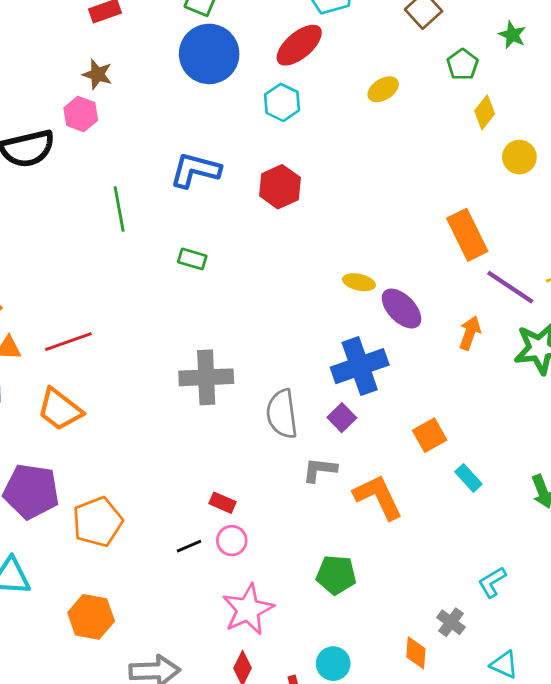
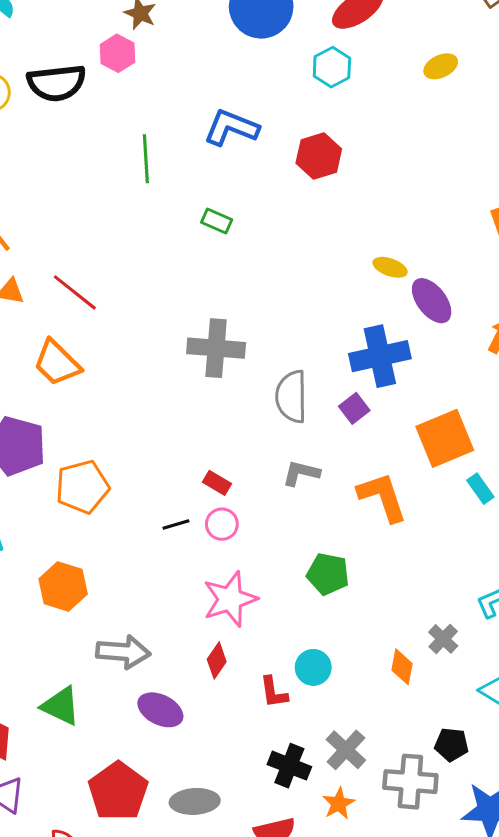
red line: (68, 342) -> (75, 292), turned 51
orange square: (430, 435) -> (445, 438), size x1.6
gray L-shape: (320, 470) -> (301, 473), moved

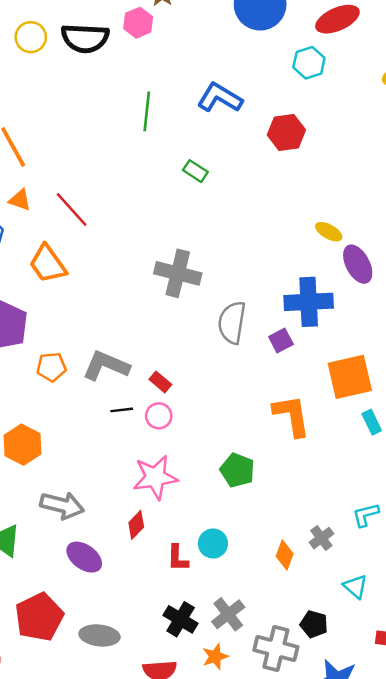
gray L-shape: (301, 473) -> (106, 366), moved, size x1.5
orange pentagon: (82, 487) -> (51, 367), size x0.7

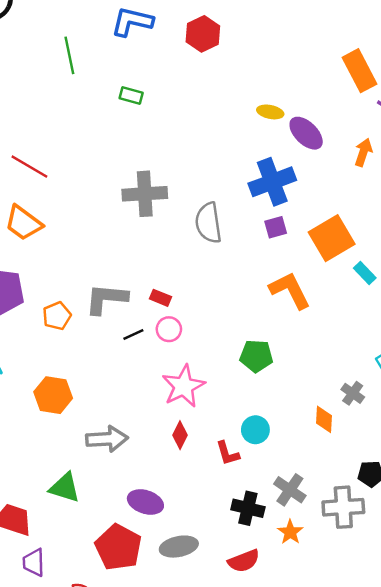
purple square: (281, 340) -> (276, 227), moved, turned 30
purple ellipse: (84, 557) -> (145, 502), moved

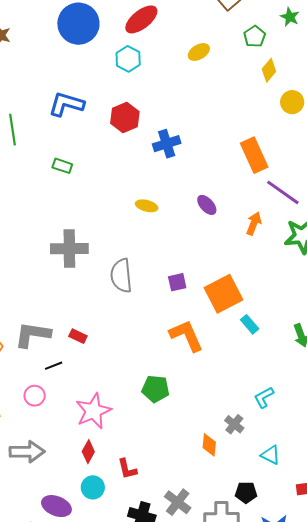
yellow ellipse: (270, 112) -> (147, 206), moved
purple ellipse: (306, 133) -> (207, 205), size x0.7
blue cross: (272, 182) -> (167, 144), moved, size x0.7
pink circle: (169, 329) -> (35, 396), moved
cyan circle: (255, 430) -> (93, 487), moved

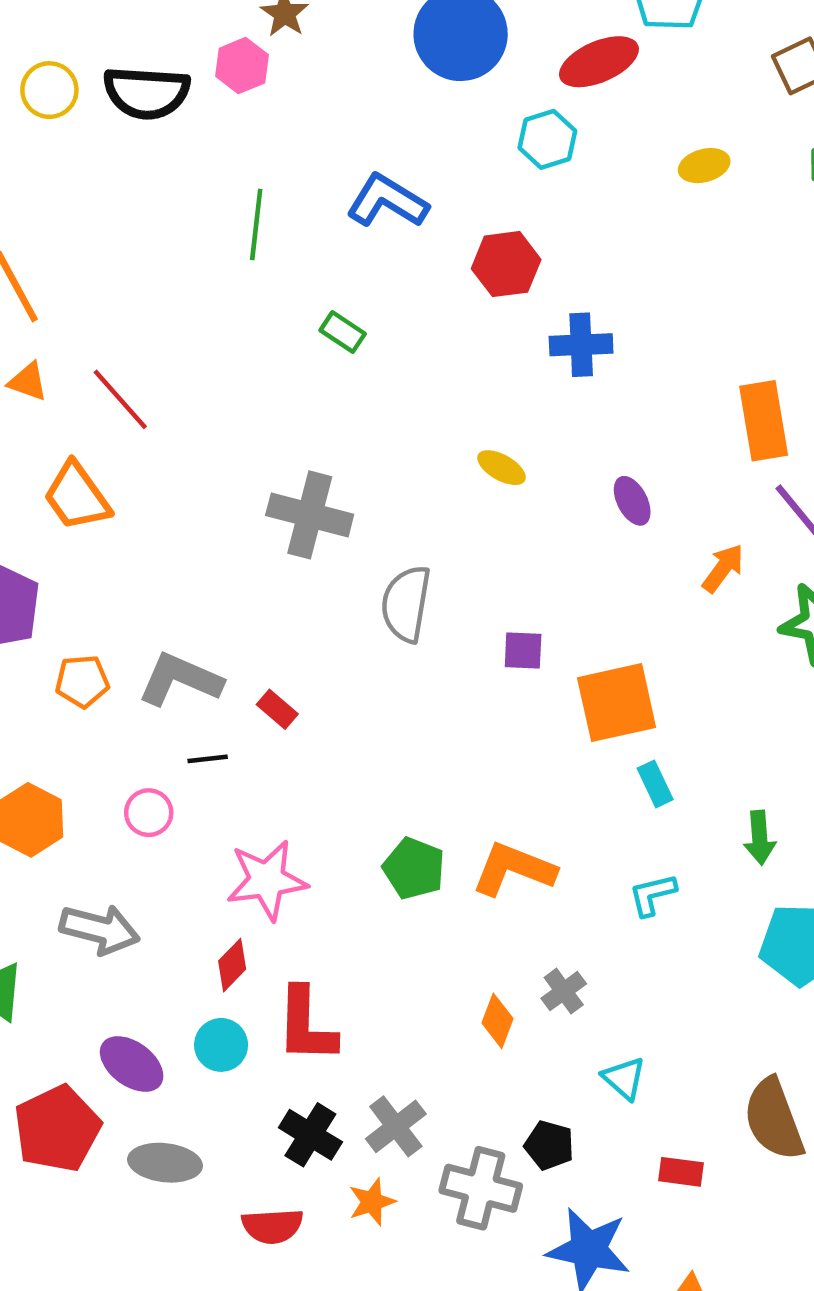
orange L-shape: (186, 336) -> (514, 869), moved, turned -60
cyan L-shape: (264, 397) -> (652, 895), moved
red L-shape: (127, 469) -> (306, 1025), size x1.6

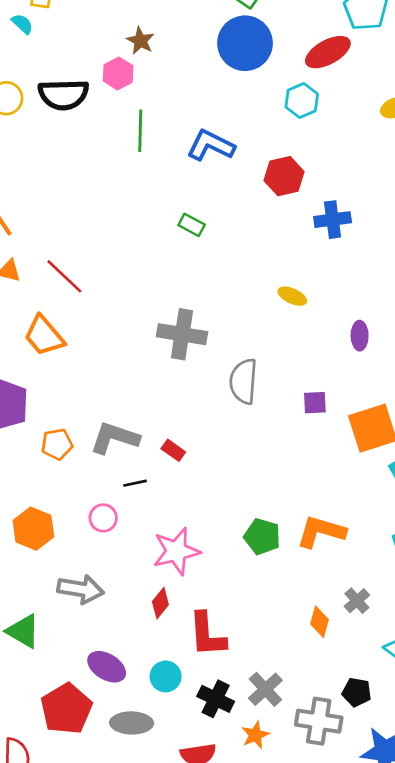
green line: (256, 225) -> (140, 131), moved
purple ellipse: (632, 501) -> (360, 336), moved, turned 32
cyan circle: (221, 1045) -> (166, 676), moved

